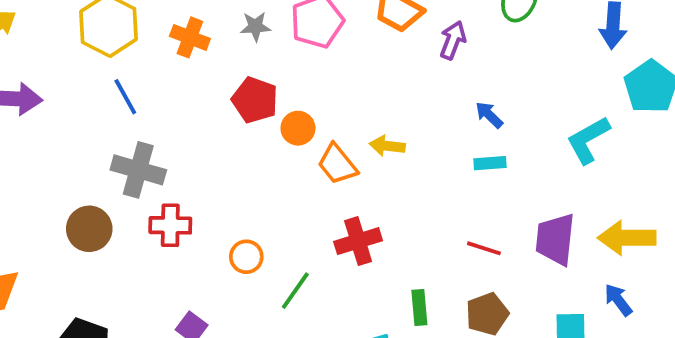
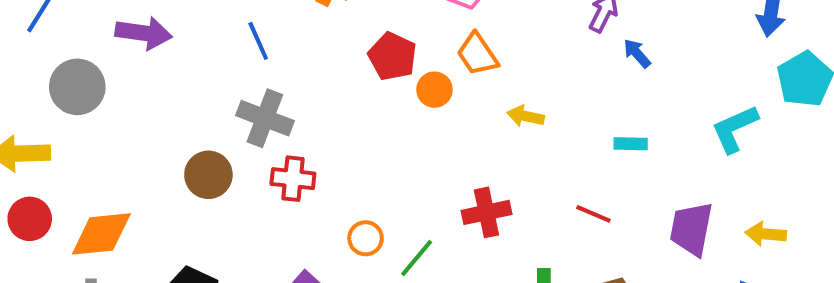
blue arrow: (489, 115) -> (637, 53), moved
orange trapezoid: (337, 164) -> (477, 54), moved
yellow arrow: (627, 238) -> (766, 234), size x0.7
red line: (484, 248) -> (593, 214), moved
orange circle: (246, 257) -> (366, 238), moved

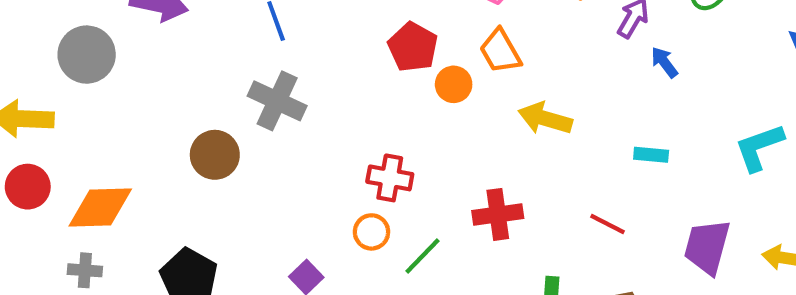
yellow arrow: (526, 116) -> (545, 119), size x1.4
red cross: (293, 179) -> (390, 178), moved

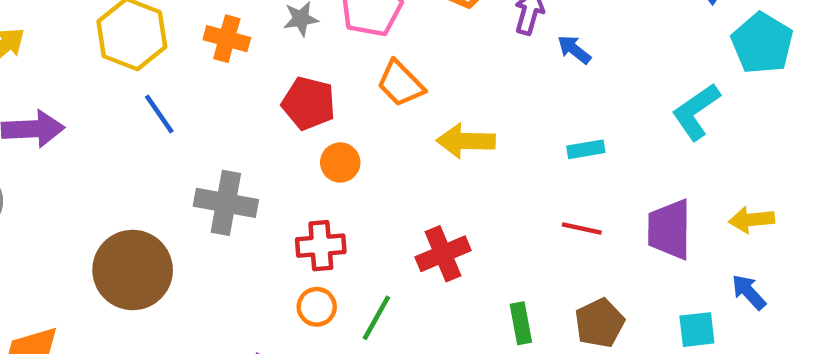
orange circle: (454, 84) -> (340, 162), moved
gray cross: (277, 101) -> (226, 203), moved
brown circle: (215, 155) -> (133, 270), size x1.5
red line: (608, 224) -> (582, 228), moved

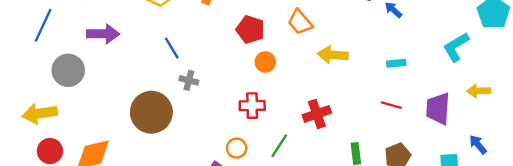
blue line: (159, 114) -> (172, 48), moved
gray cross: (226, 203) -> (189, 80), moved, size x0.6
yellow arrow: (751, 220) -> (479, 91), moved
orange circle: (317, 307) -> (237, 148), moved

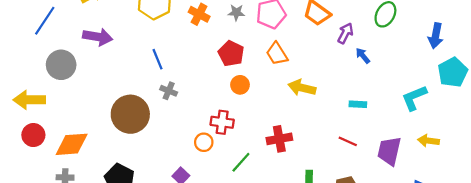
orange circle: (237, 148) -> (204, 142), moved

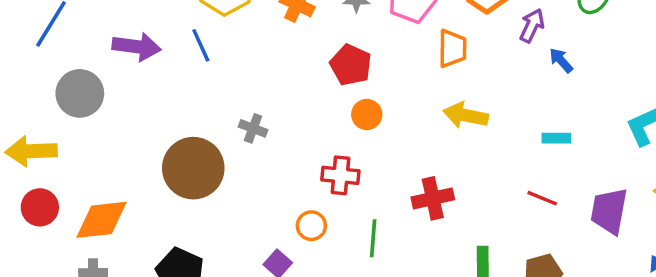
orange trapezoid: (277, 54) -> (452, 49), moved, turned -145
blue line: (158, 59) -> (201, 45), moved
orange circle: (204, 142) -> (311, 226), moved
green line: (241, 162) -> (373, 238), turned -35

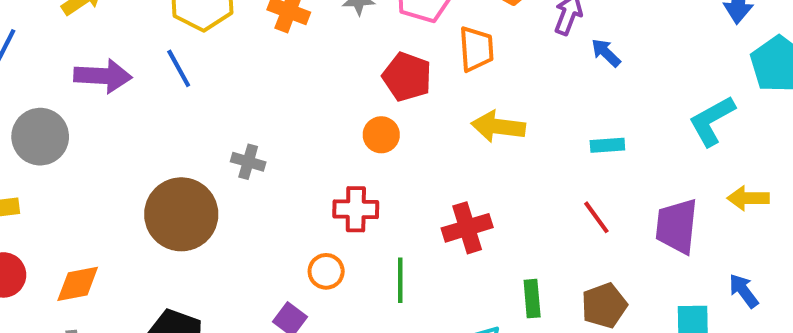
red pentagon: (351, 65) -> (407, 77), moved
red line: (542, 198) -> (596, 217), turned 36
orange diamond: (102, 220) -> (78, 284), size x0.7

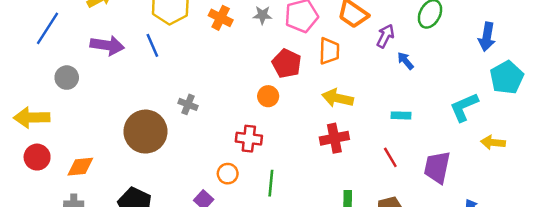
gray circle: (40, 137) -> (67, 78), size x0.7
yellow arrow: (748, 198) -> (493, 142), moved
red cross: (467, 228) -> (334, 138), moved

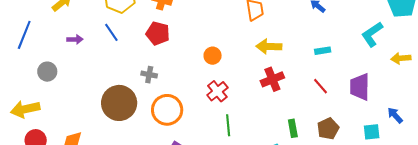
purple arrow: (107, 45) -> (75, 39), size x0.6
red pentagon: (287, 63) -> (158, 33), moved
red cross: (249, 139) -> (217, 91), moved, turned -35
orange circle: (228, 174) -> (167, 110), moved, size x1.8

